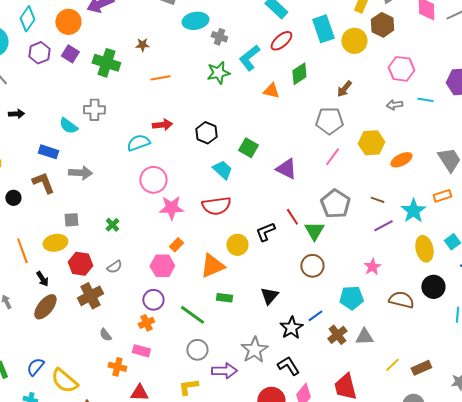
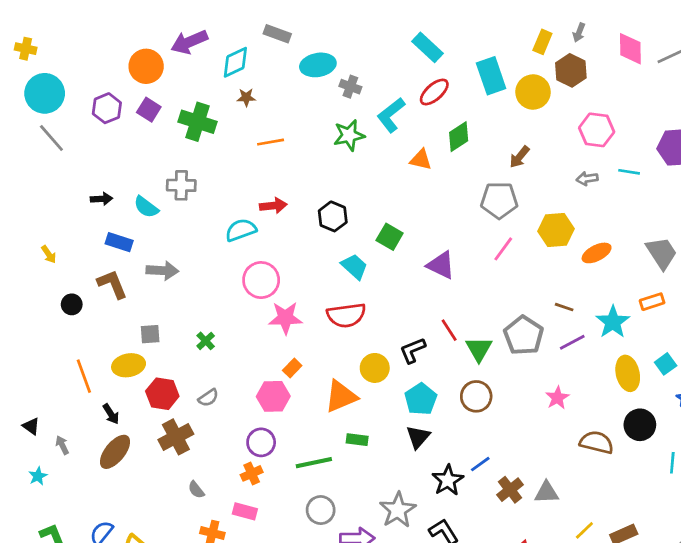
cyan diamond: (27, 19) -> (235, 62), moved, turned 30
black arrow: (16, 114) -> (101, 199), moved
gray pentagon: (335, 204) -> (524, 336), moved
cyan pentagon: (351, 298) -> (421, 399), moved, turned -30
green line: (192, 315) -> (314, 463), turned -48

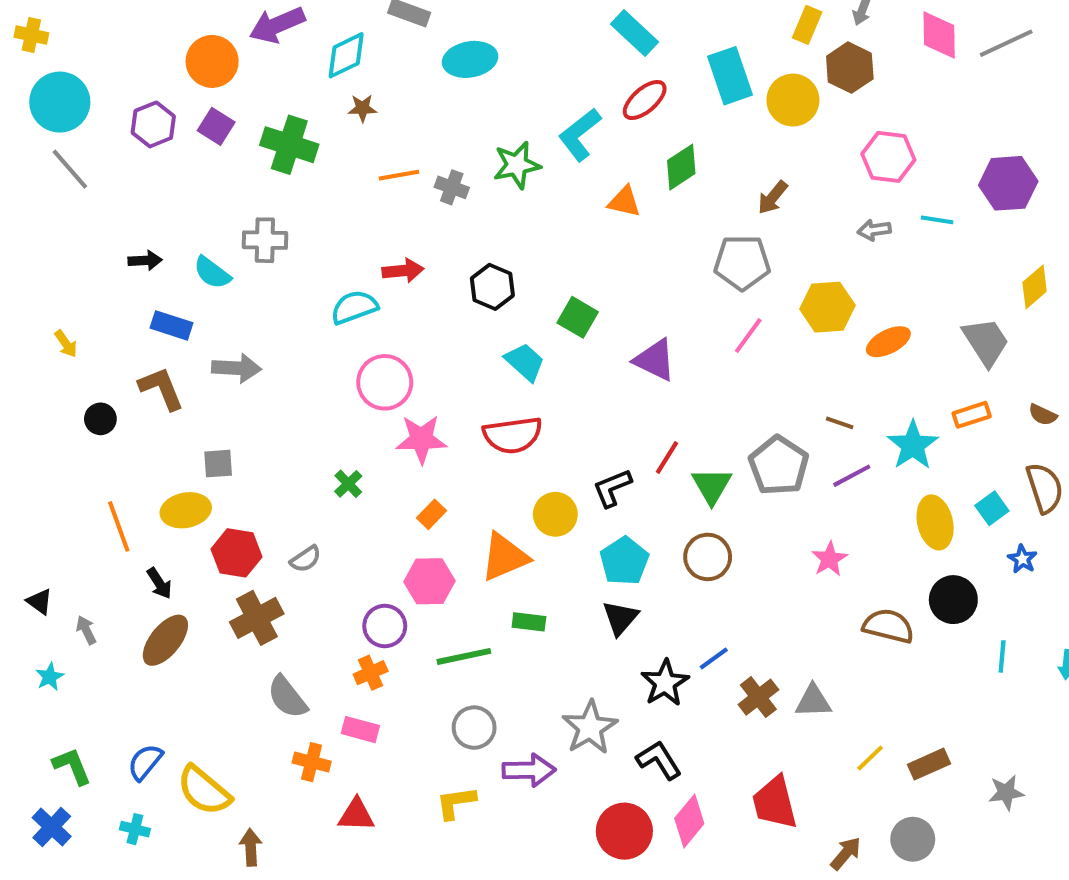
gray cross: (350, 87) -> (452, 187), moved
red line: (449, 330) -> (667, 457), turned 65
green cross: (206, 341) -> (348, 484), moved
pink hexagon: (273, 396) -> (429, 581), moved
gray semicircle: (196, 490) -> (287, 697), size x1.6

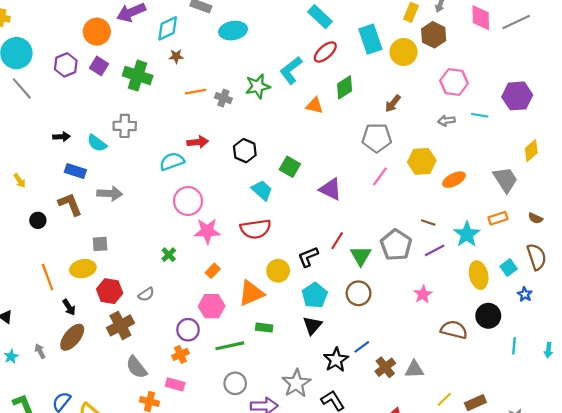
gray arrow: (86, 630) -> (40, 351), moved

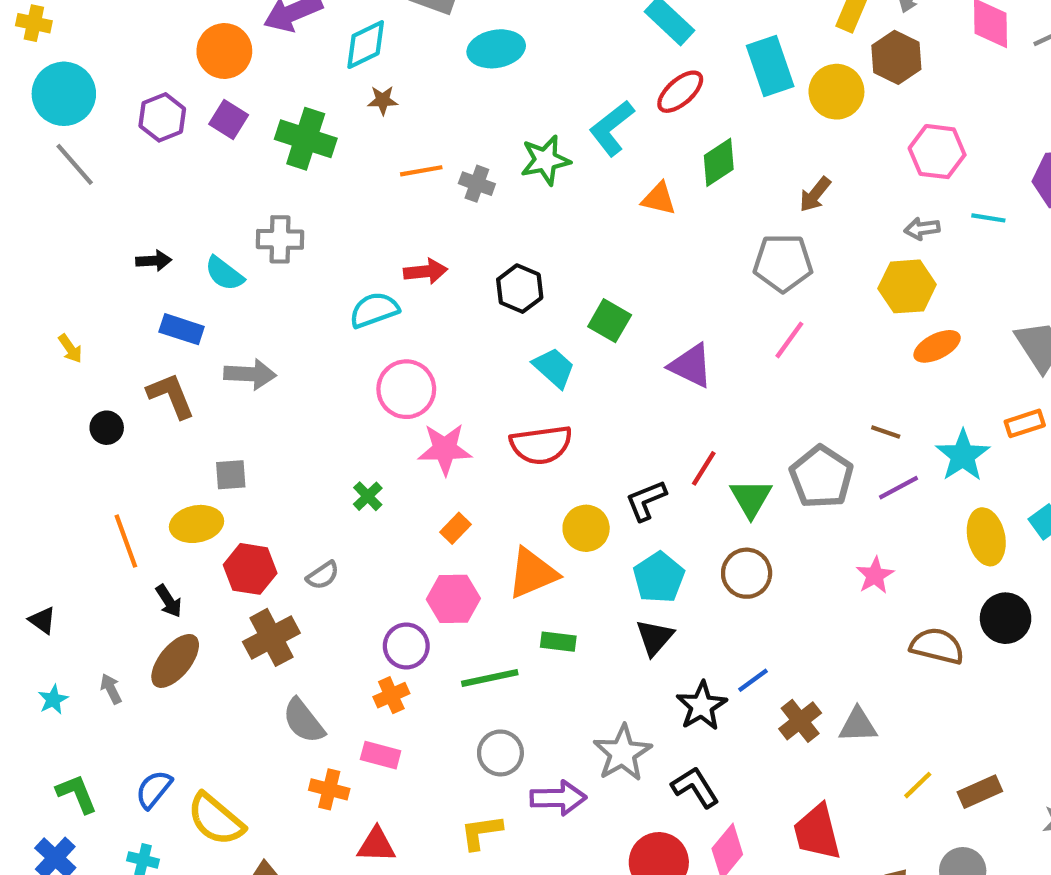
yellow hexagon: (422, 161) -> (907, 286), moved

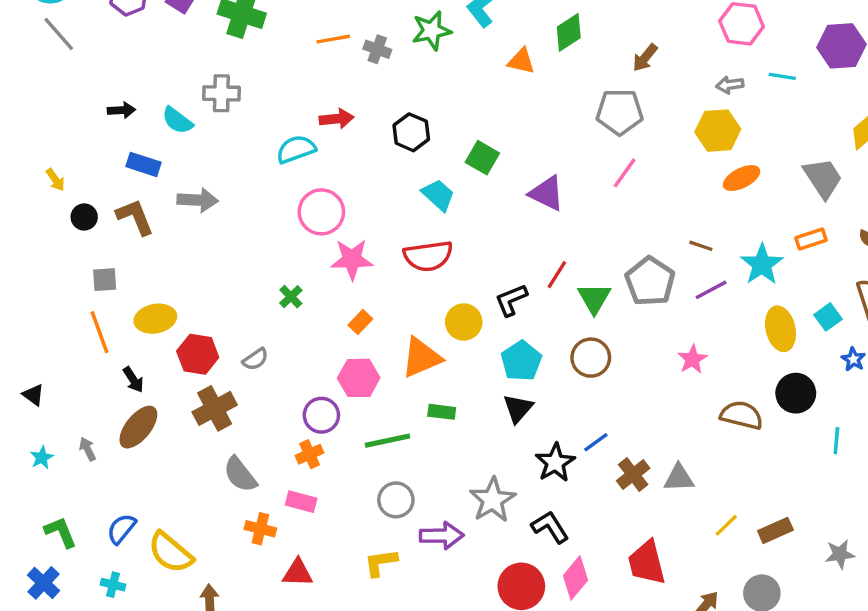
black circle: (107, 428) -> (84, 217), moved
gray square: (231, 475) -> (105, 280), moved

